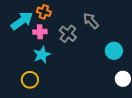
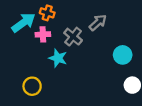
gray arrow: (91, 21) -> (98, 23), turned 90
cyan star: (42, 55) -> (58, 58), moved, turned -30

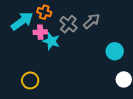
gray cross: (73, 37) -> (68, 24), moved
cyan star: (58, 58) -> (51, 41), moved

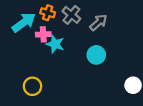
gray cross: (68, 24) -> (71, 15), moved
cyan circle: (115, 51) -> (96, 55), moved

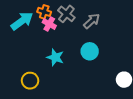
pink cross: (43, 34) -> (49, 24), moved, turned 32
cyan star: (55, 44) -> (55, 57), moved

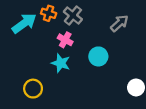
gray arrow: (92, 21) -> (119, 23), moved
pink cross: (49, 24) -> (65, 40), moved

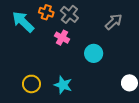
cyan arrow: (24, 23) -> (23, 22), turned -100
cyan star: (61, 63) -> (63, 85), moved

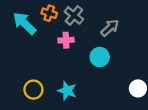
gray arrow: (114, 22) -> (110, 28), moved
pink cross: (62, 38) -> (66, 40), turned -32

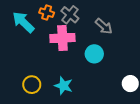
gray arrow: (110, 28) -> (104, 26), turned 84
pink cross: (66, 40) -> (62, 38), size x1.6

